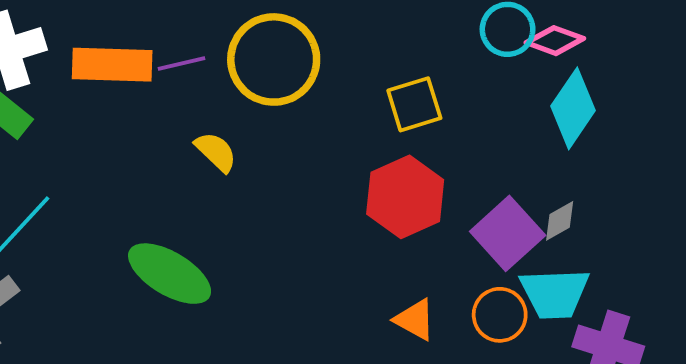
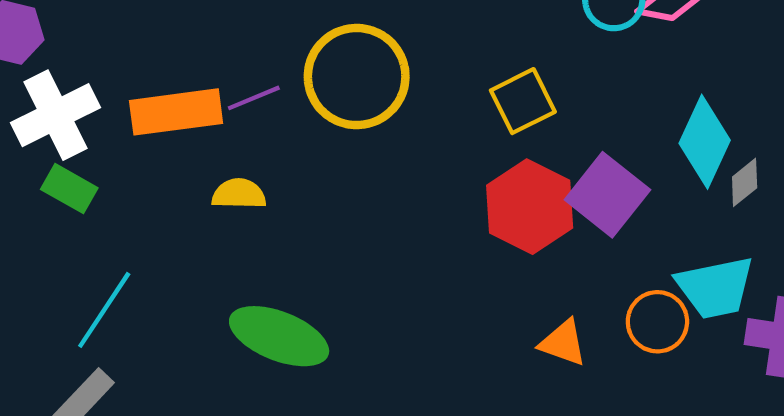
cyan diamond: (573, 108) -> (705, 142), moved
yellow semicircle: (216, 152) -> (239, 194), moved, turned -33
gray diamond: (560, 221) -> (745, 182), moved
purple square: (508, 233) -> (607, 195), moved

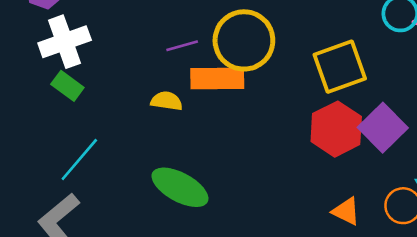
yellow square: (523, 101) -> (340, 67), size x1.4
orange rectangle: (176, 112) -> (217, 79), moved

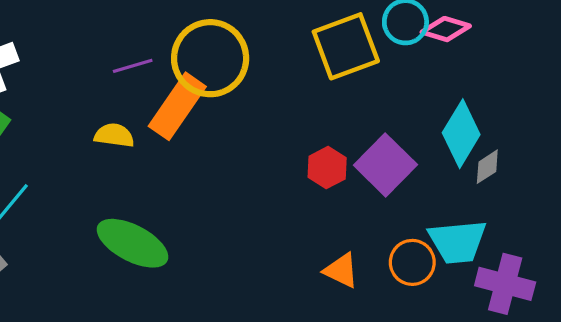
yellow square: (340, 67) -> (346, 46), moved
orange rectangle: (217, 79) -> (177, 106), turned -54
red hexagon: (336, 129) -> (327, 168), size x0.6

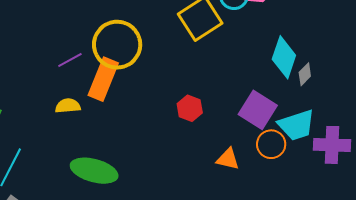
purple square: (385, 165) -> (258, 110), moved
red hexagon: (327, 168) -> (190, 108), moved

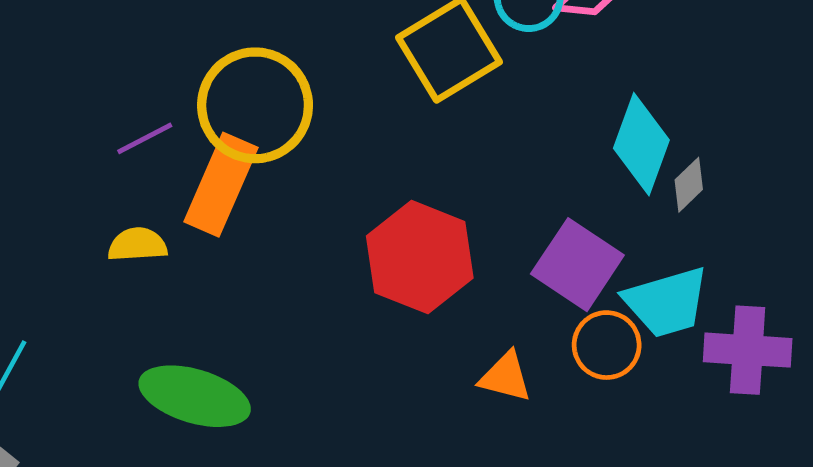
red hexagon: (190, 108) -> (420, 257), size x1.8

